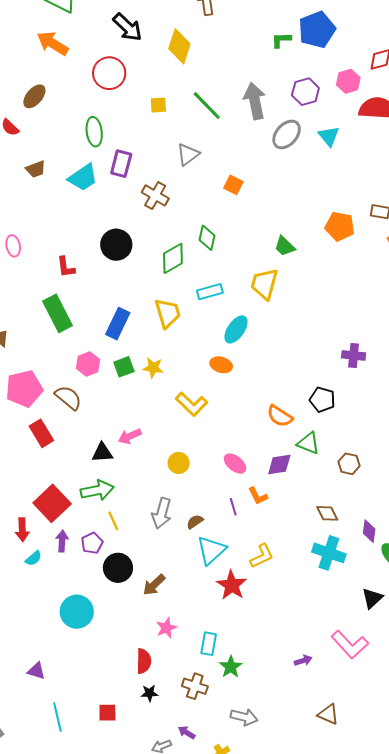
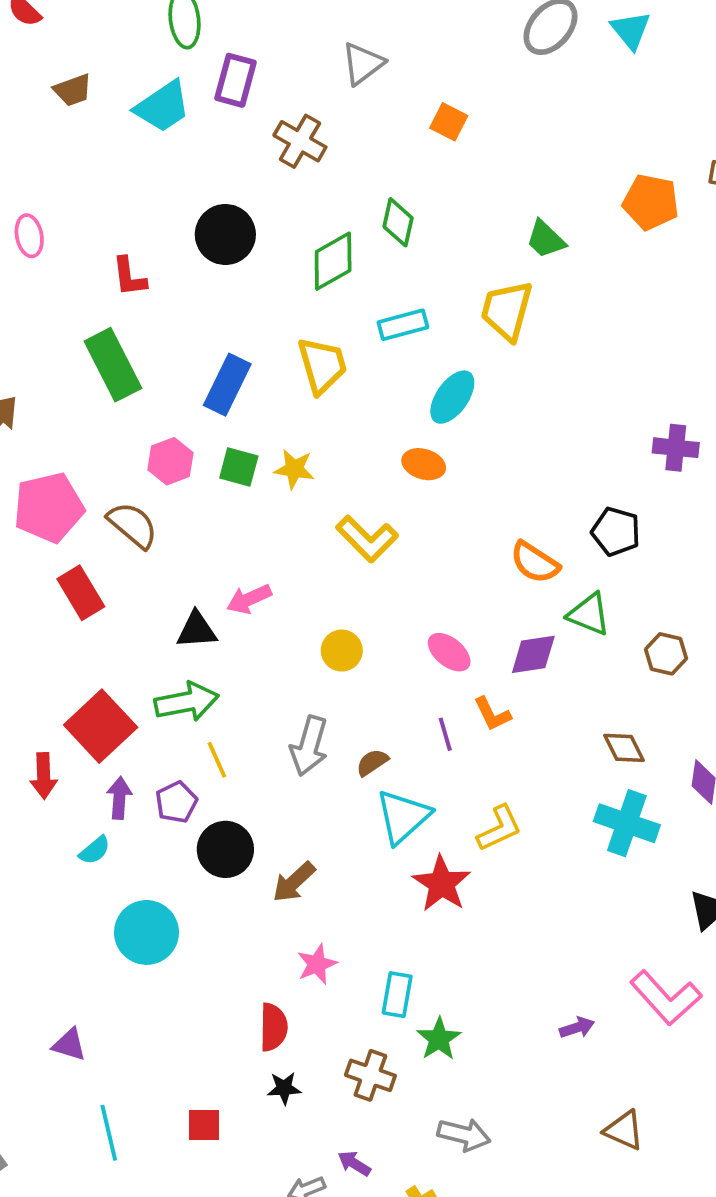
green square: (124, 367) -> (239, 467), turned 35
cyan semicircle: (33, 558) -> (95, 850), moved

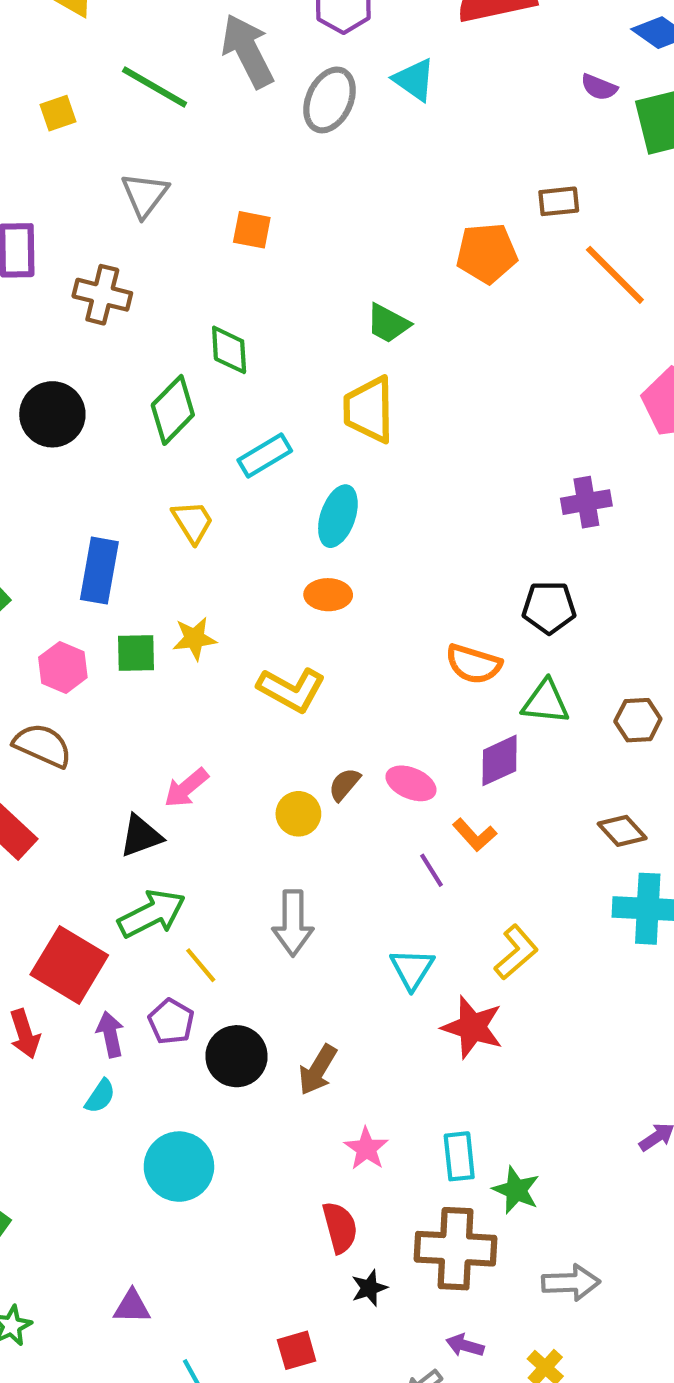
yellow trapezoid: (322, 365) -> (193, 522), size x0.7
brown semicircle: (372, 762) -> (344, 784), moved
cyan triangle: (403, 817) -> (412, 969), size x0.7
brown cross: (370, 1075) -> (456, 1249), size x1.5

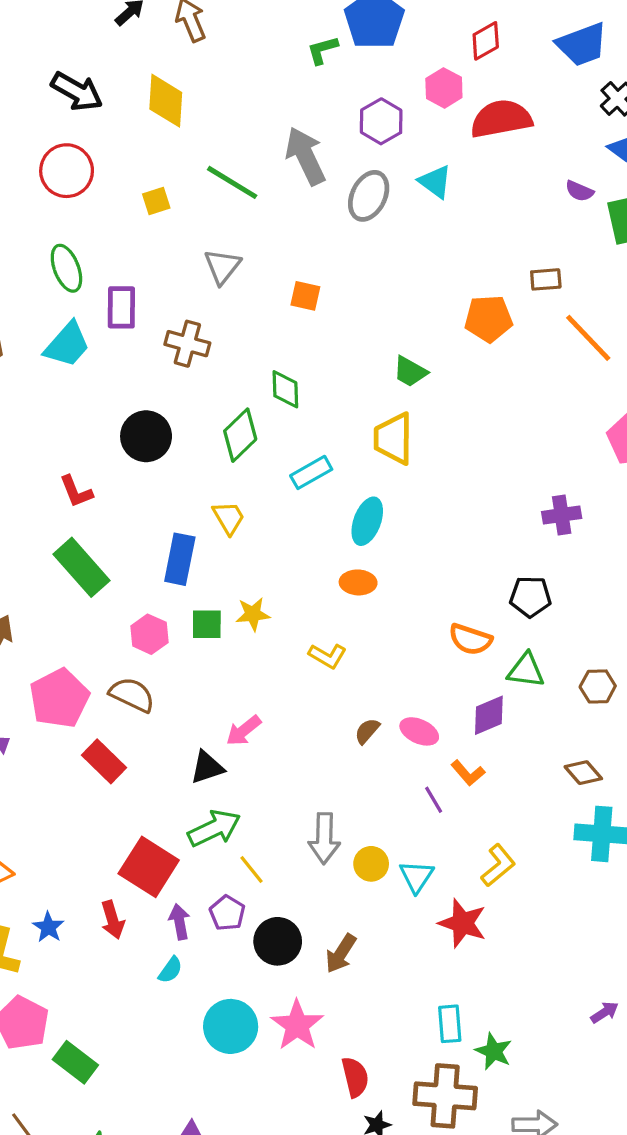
yellow trapezoid: (193, 522) -> (229, 518), moved
yellow L-shape: (291, 690) -> (328, 656), size x0.7
yellow circle: (298, 814) -> (371, 864), moved
pink star: (366, 1149) -> (297, 1025), moved, size x1.5

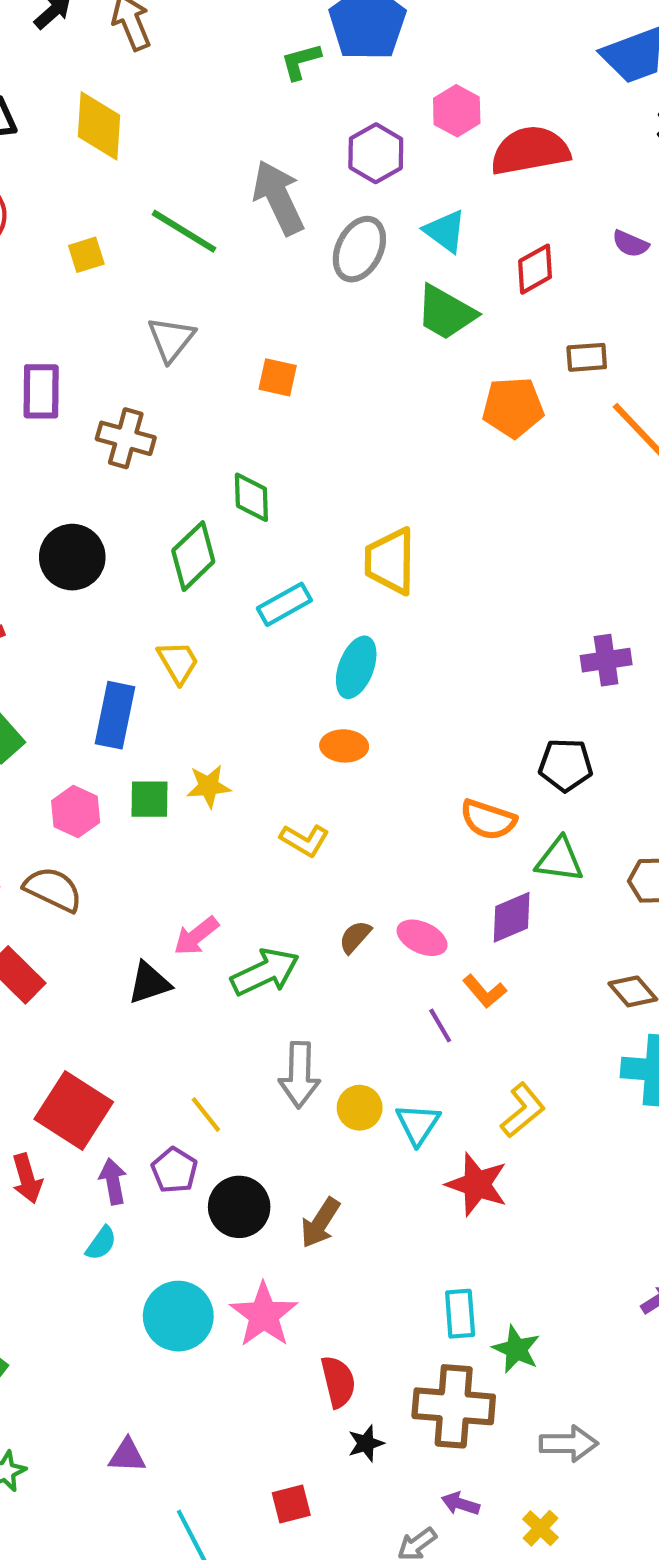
red diamond: (486, 41) -> (535, 269), moved
green trapezoid: (410, 372) -> (446, 313), moved, size x1.4
green arrow: (214, 828) -> (265, 972), moved

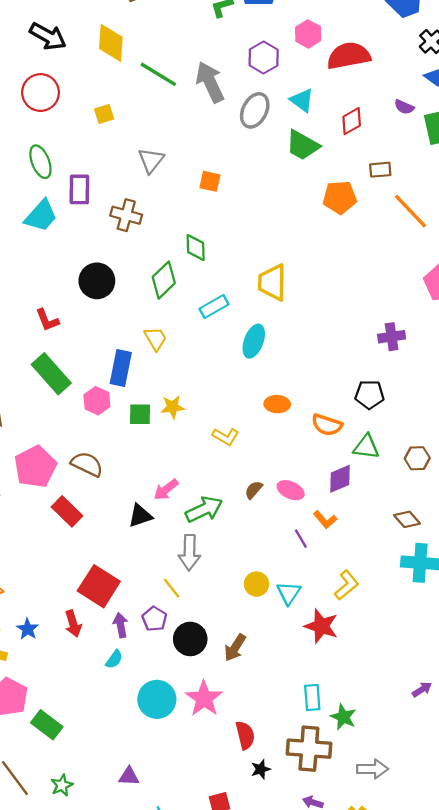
green line: (184, 231) -> (158, 74), moved
orange ellipse: (344, 746) -> (277, 404), moved
pink hexagon: (76, 812) -> (97, 401), moved
gray arrow: (300, 1075) -> (189, 553), moved

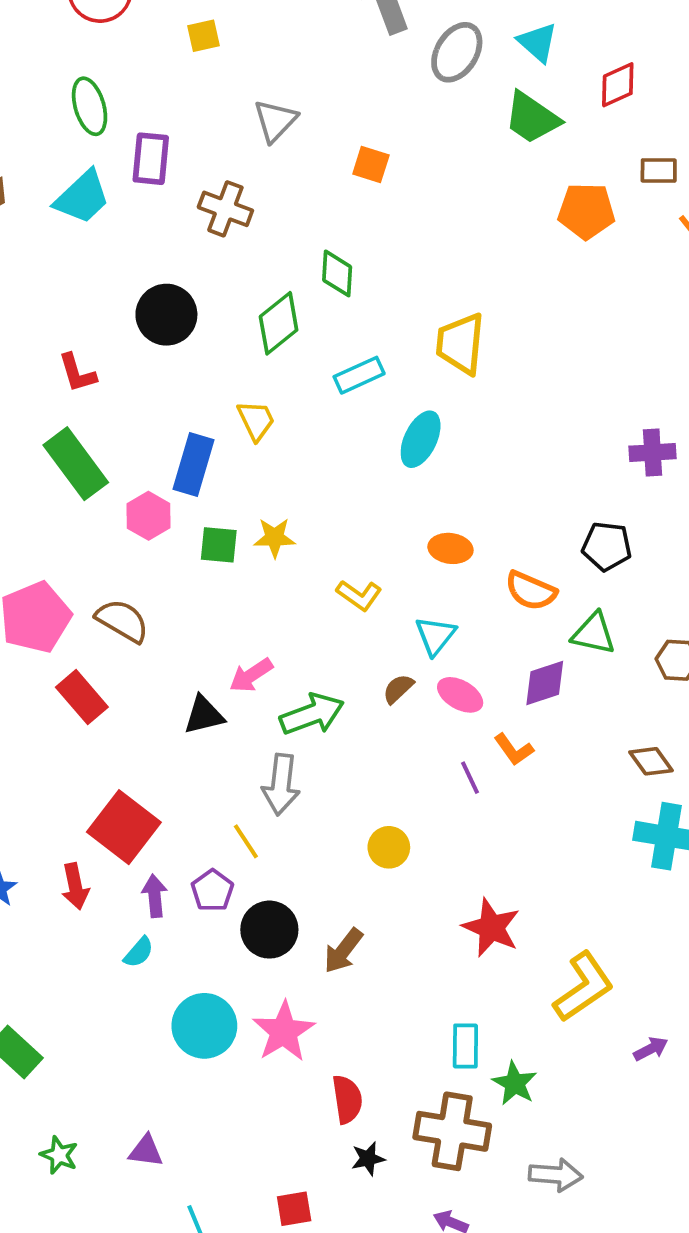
yellow L-shape: (347, 585) -> (584, 987), moved, size x1.4
cyan triangle: (289, 593) -> (435, 636), moved
green star: (62, 785) -> (59, 1155), moved, turned -30

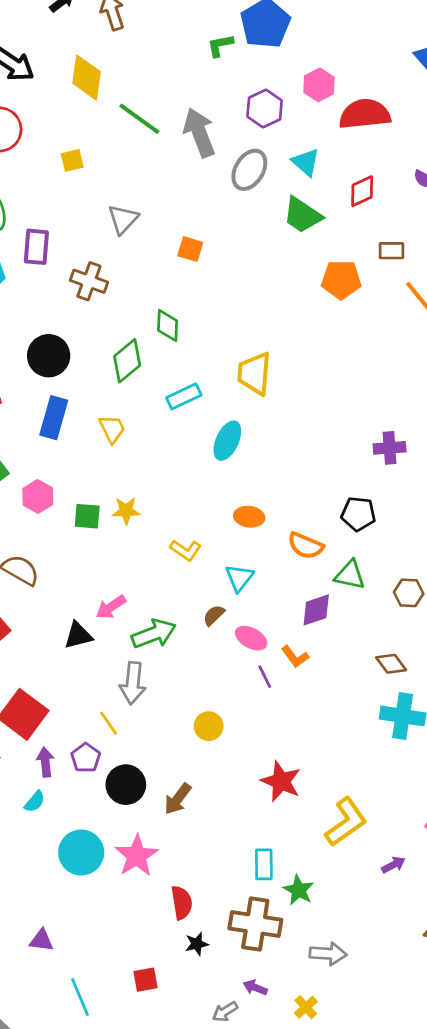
blue rectangle: (194, 464) -> (54, 418), moved
pink ellipse: (460, 695) -> (251, 638), moved

